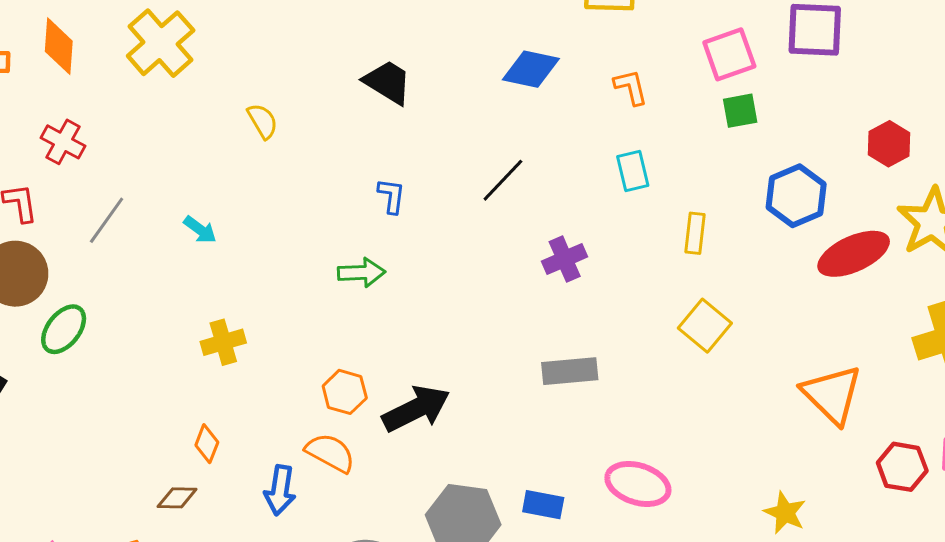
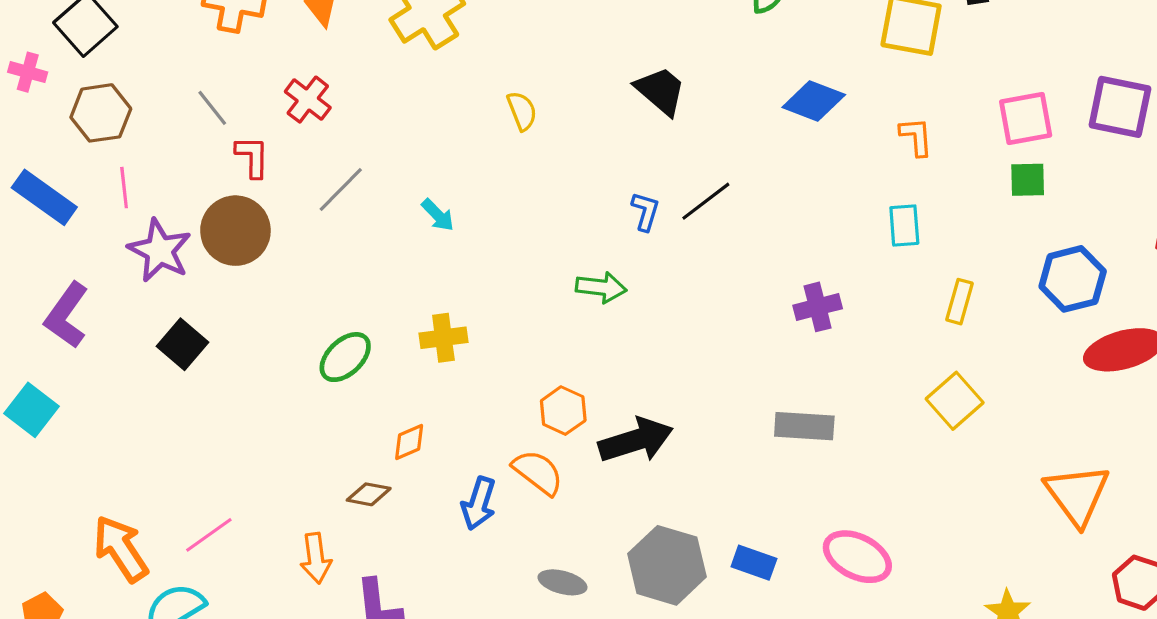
black line: (503, 180) -> (706, 201), moved
green ellipse: (64, 329) -> (345, 357), moved
orange diamond: (207, 444) -> (409, 442), turned 36

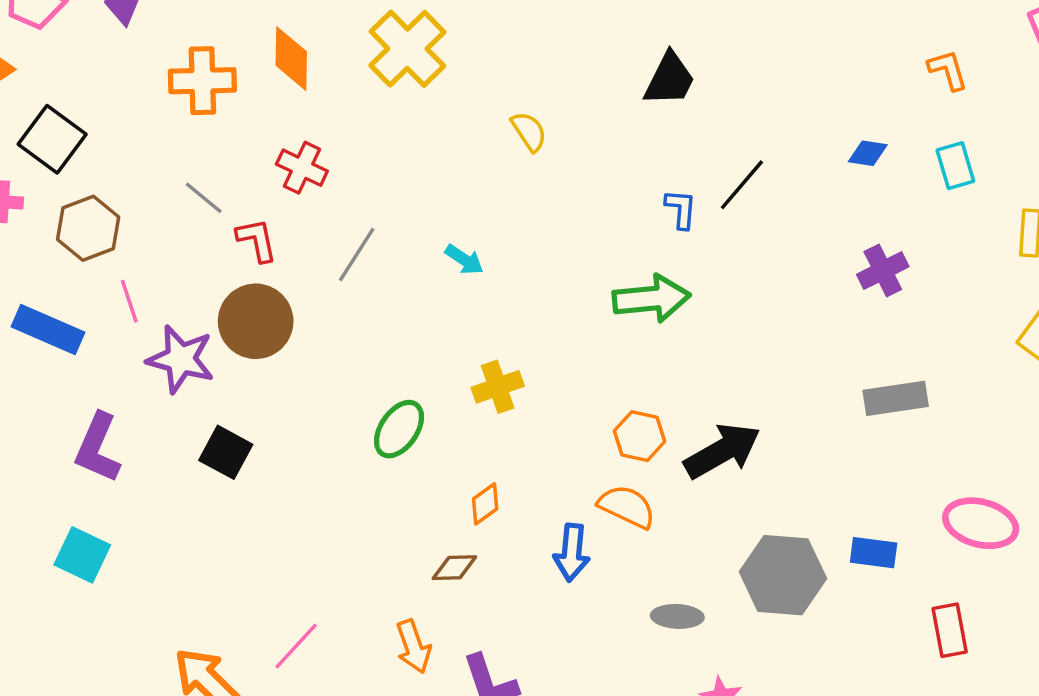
black trapezoid: (660, 91) -> (670, 79), turned 88
blue diamond: (814, 101) -> (868, 153), moved, size x0.6
green arrow: (601, 287) -> (651, 299), size x1.4

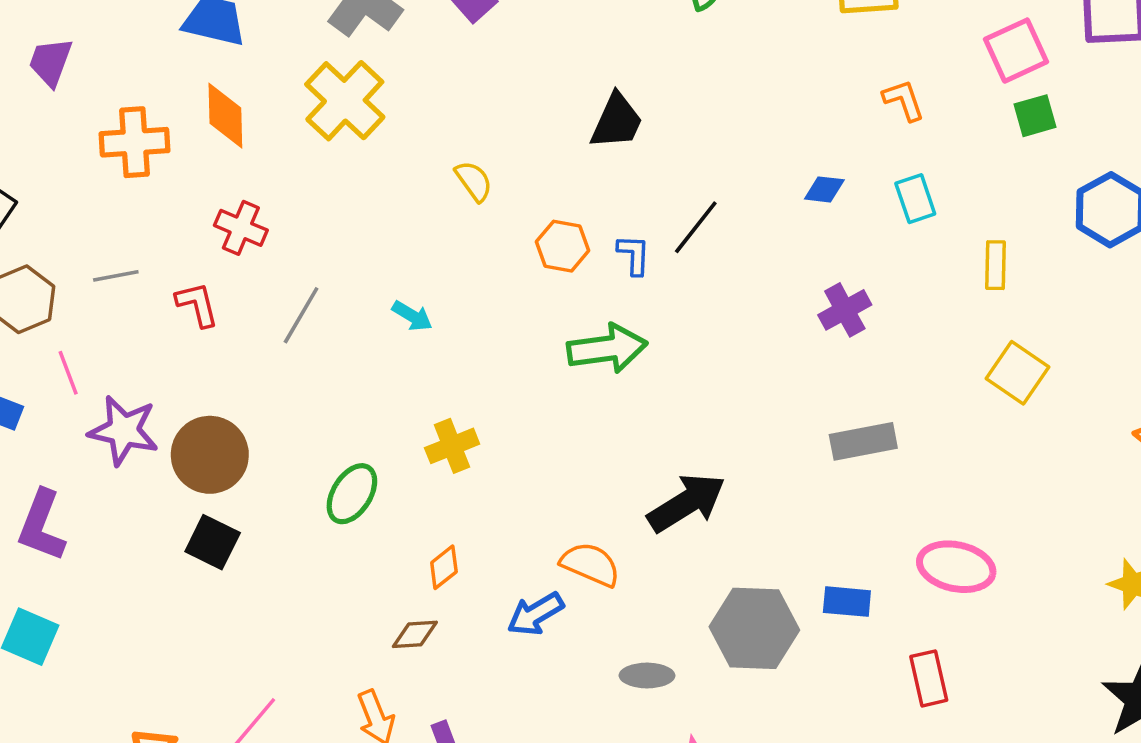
gray line: (204, 198) -> (116, 276), moved, turned -48
brown circle: (256, 321) -> (210, 455), moved
orange hexagon: (640, 436) -> (563, 246), moved
black square: (226, 452) -> (213, 542), moved
blue arrow: (572, 553) -> (535, 614), turned 56

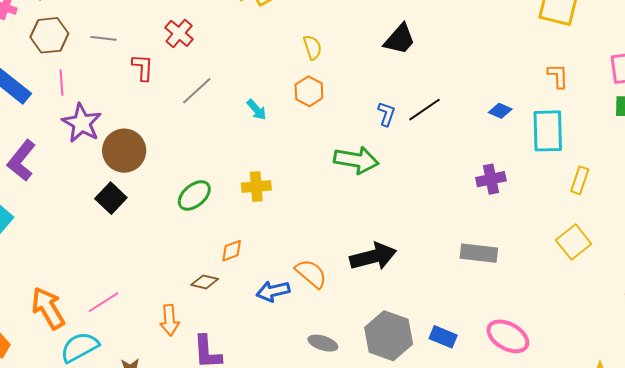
cyan rectangle: (915, 199) -> (548, 131), size x1.6
orange hexagon: (563, 246) -> (309, 91), moved

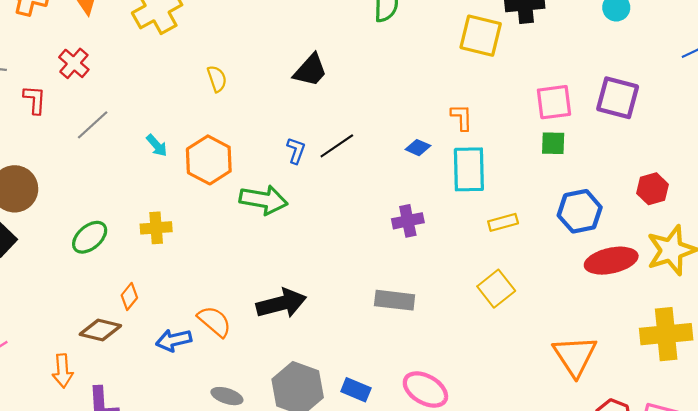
orange L-shape: (558, 76) -> (462, 117), moved
orange hexagon: (309, 91) -> (209, 160), moved, size x1.5
yellow rectangle: (580, 180) -> (503, 222), turned 56
orange diamond: (232, 251) -> (129, 296), turned -30
brown diamond: (205, 282) -> (100, 330), size x1.4

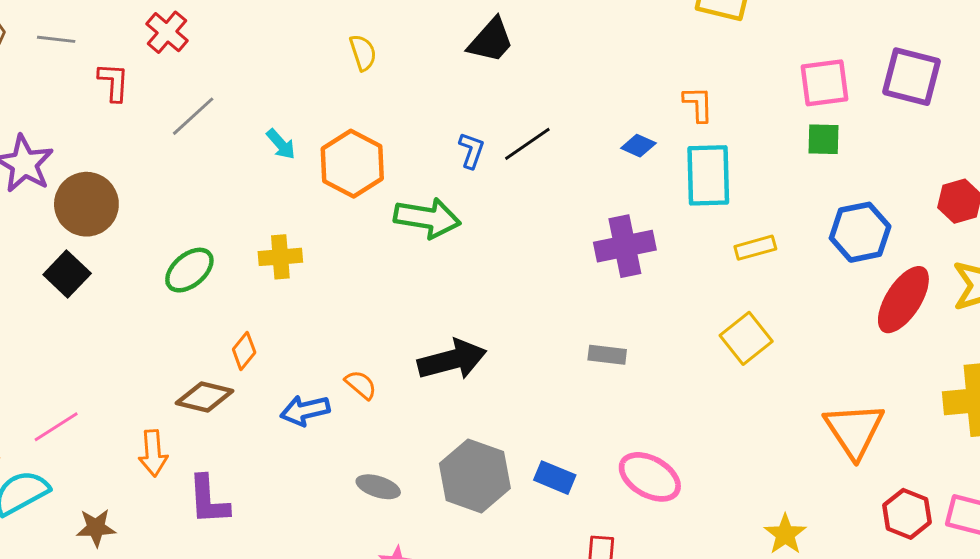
purple cross: (408, 221) -> (625, 246), size x1.4
red ellipse: (611, 261) -> (903, 300), turned -45
gray rectangle: (395, 300) -> (607, 355), size x0.7
orange semicircle: (215, 321) -> (361, 385), size x0.7

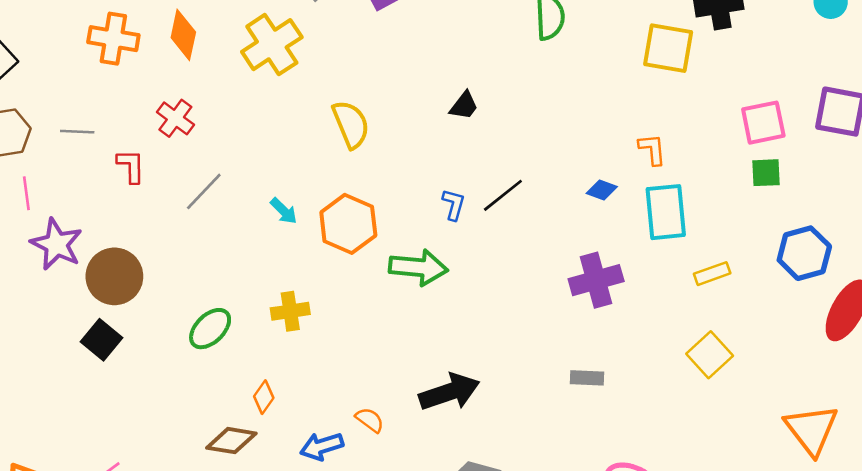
black trapezoid: (491, 40) -> (464, 106), size x0.7
yellow semicircle: (363, 53) -> (351, 124), size x1.5

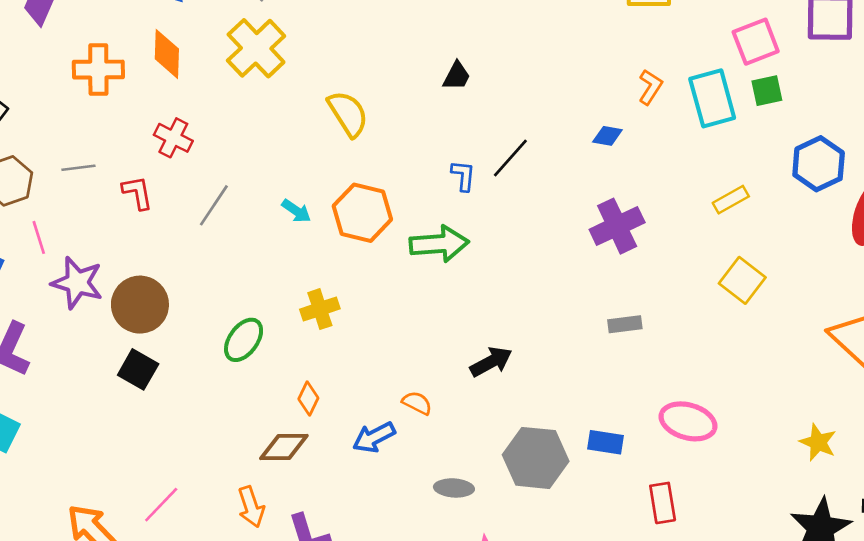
orange L-shape: (652, 149) -> (650, 87), turned 48
cyan rectangle: (666, 212) -> (712, 98), moved
black arrow: (449, 392) -> (491, 362), size x0.7

